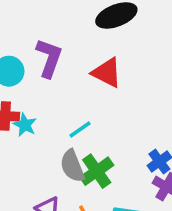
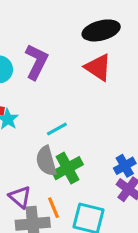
red triangle: (107, 73) -> (98, 67), moved

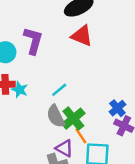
purple triangle: (20, 197) -> (64, 148), moved
orange line: (53, 208) -> (81, 136), moved

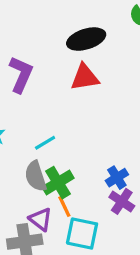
red triangle: (82, 36) -> (85, 77), turned -40

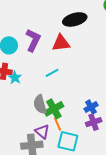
red triangle: (85, 77) -> (61, 43), moved
cyan line: (45, 143) -> (52, 73), moved
purple cross: (122, 201) -> (94, 122), turned 35

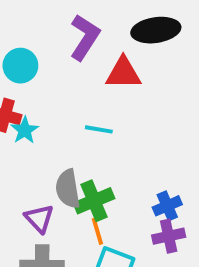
purple L-shape: (33, 40) -> (85, 37), moved
cyan line: (52, 73) -> (99, 129), turned 32
purple triangle: (42, 132) -> (39, 218), moved

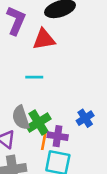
orange line: (97, 231) -> (44, 141), turned 36
purple cross: (169, 236) -> (58, 136), moved, turned 30

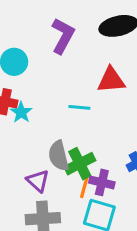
red triangle: (44, 39) -> (111, 80), moved

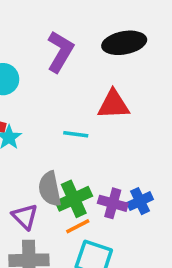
purple cross: (102, 182) -> (113, 203), moved
orange line: (84, 187) -> (78, 226), turned 45

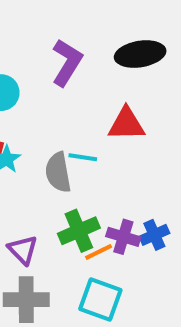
gray semicircle: (50, 189) -> (58, 172), moved
orange line: (78, 226) -> (99, 252), moved

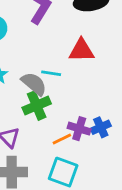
gray semicircle: (58, 172) -> (34, 84), turned 140
green cross: (79, 231) -> (37, 106), moved

